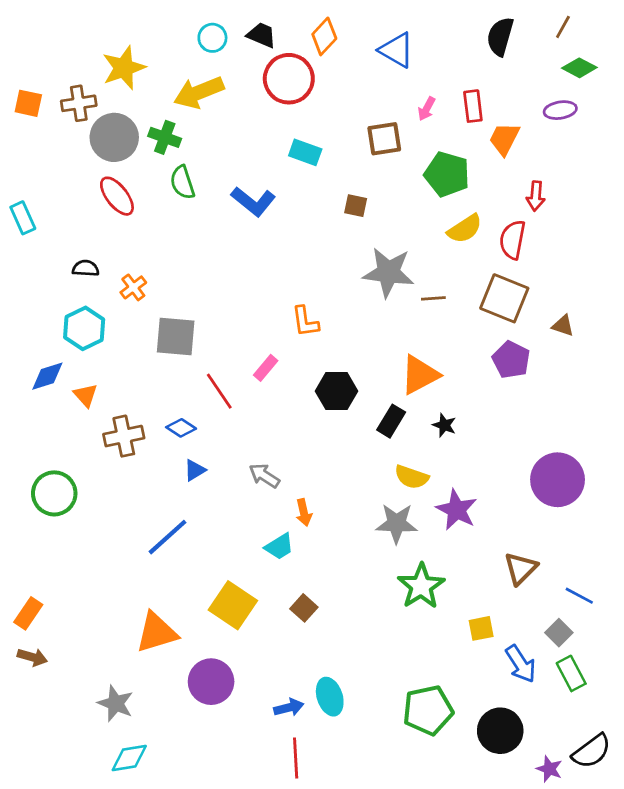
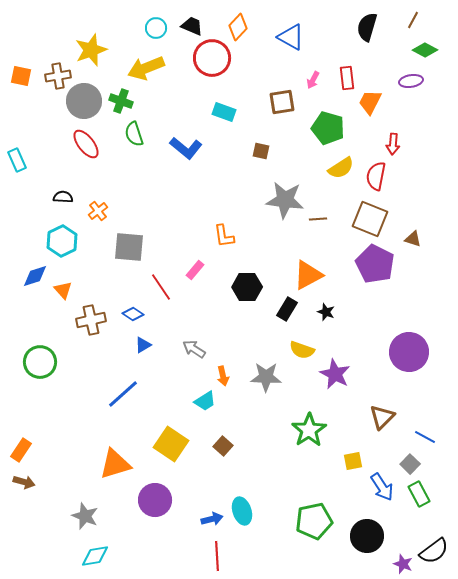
purple pentagon: (511, 360) -> (375, 264), size x1.4
gray star: (397, 523) -> (266, 377), moved

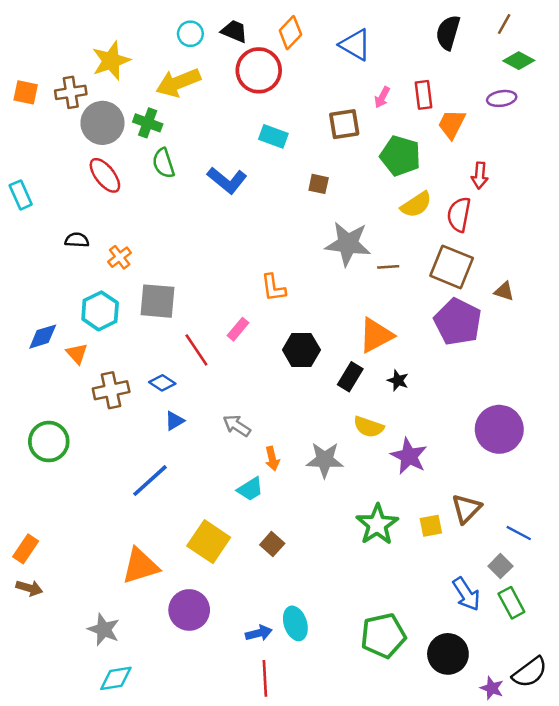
cyan hexagon: (62, 241) -> (100, 311), moved
yellow square: (353, 461) -> (431, 526), moved

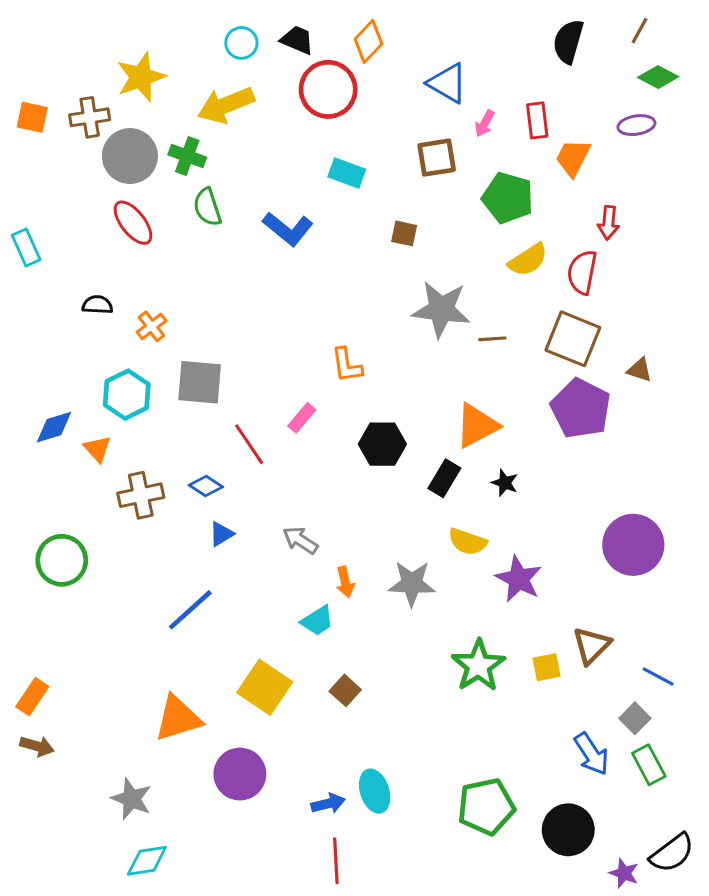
blue triangle: (355, 45) -> (447, 83), moved

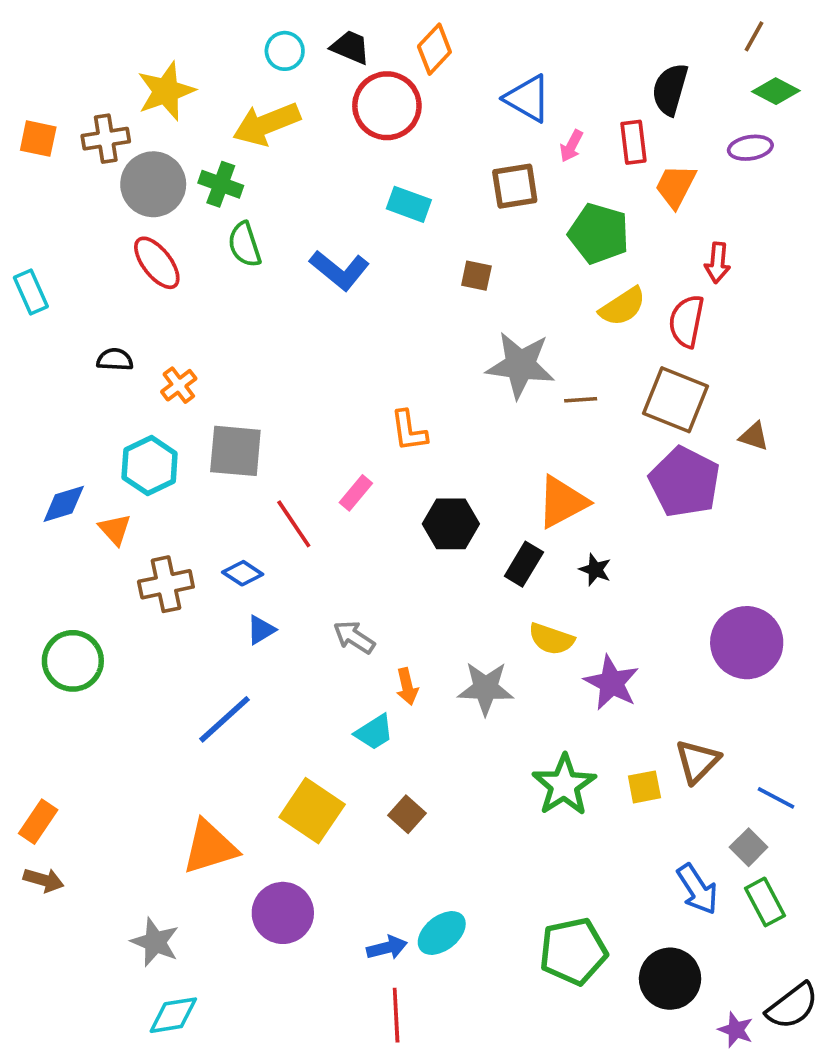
black semicircle: (568, 41) -> (670, 89), moved
cyan ellipse: (375, 791) -> (442, 933), turned 69

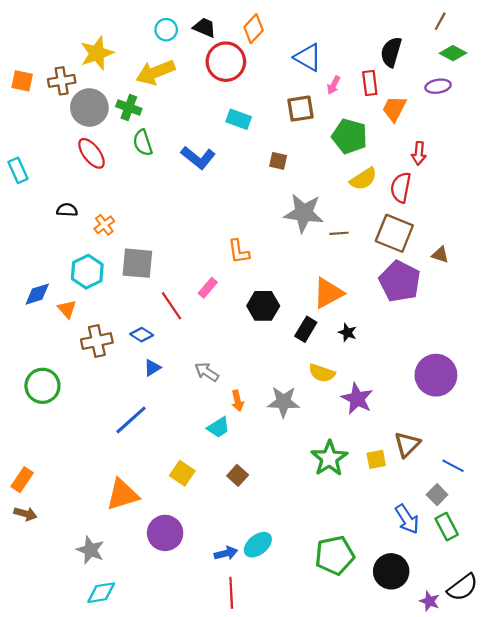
yellow square: (312, 811) -> (182, 473), size x0.7

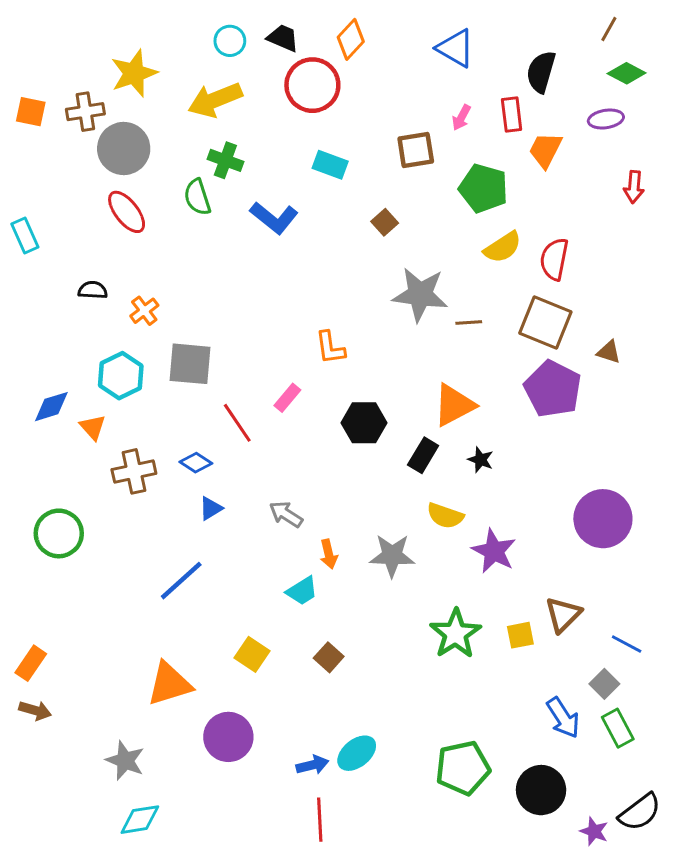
blue triangle: (308, 57) -> (455, 48), moved
green cross: (129, 108) -> (225, 160), moved
red arrow: (419, 153) -> (634, 187), moved
brown square: (278, 161) -> (385, 222), turned 36

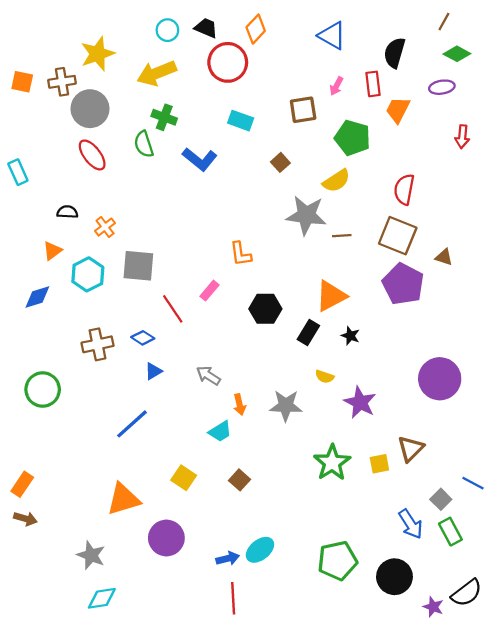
yellow semicircle: (503, 247) -> (336, 181), moved
orange triangle: (93, 427) -> (52, 251), moved, turned 36
yellow semicircle: (445, 516) -> (325, 377), size x0.7
blue line: (627, 644) -> (473, 483), moved

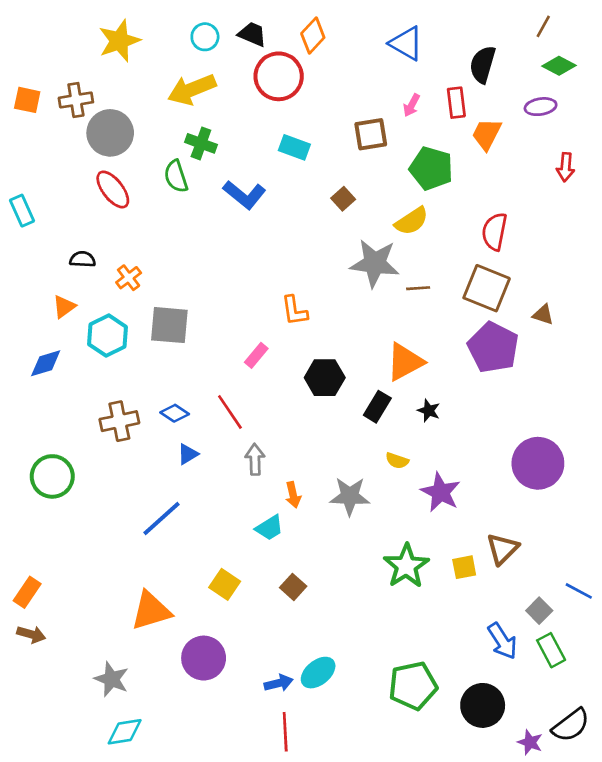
yellow star: (98, 54) -> (119, 41), moved
red line: (173, 309) -> (230, 412), moved
gray arrow: (208, 376) -> (255, 459), turned 55

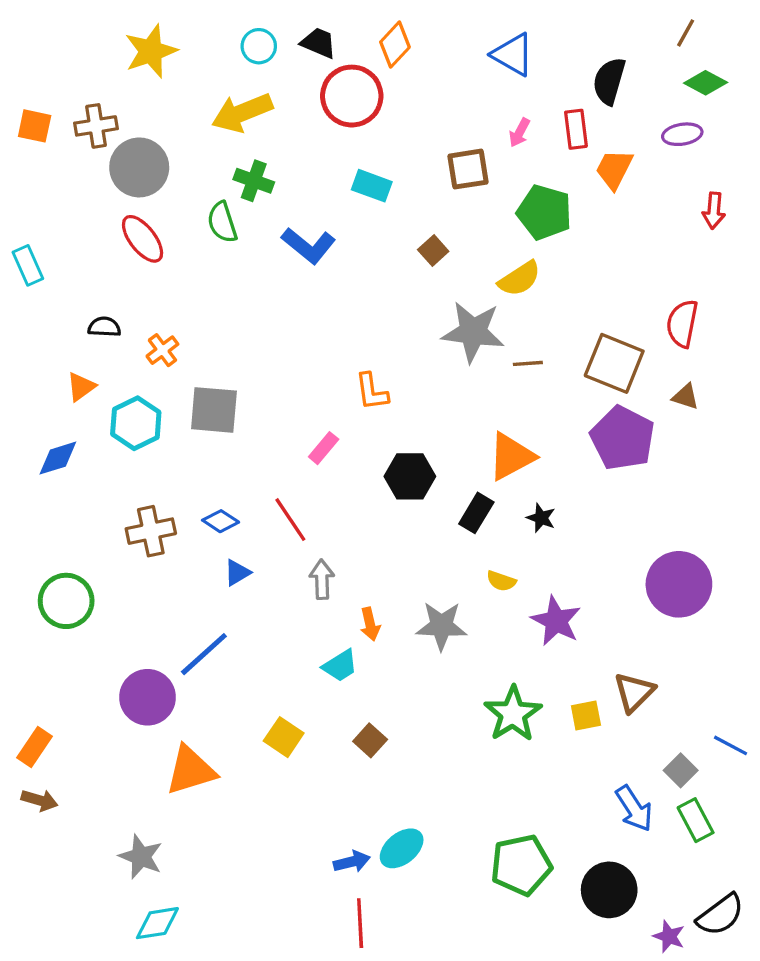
red semicircle: (494, 232) -> (682, 324), moved
purple circle: (204, 658) -> (147, 697), moved

